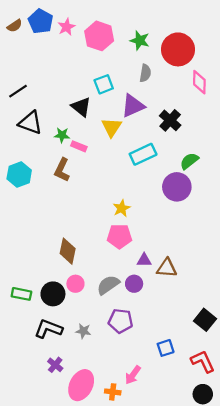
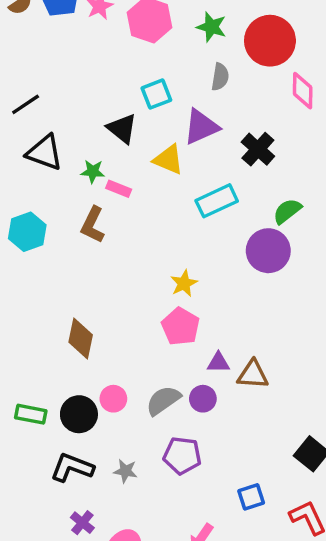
yellow triangle: (112, 127) -> (168, 159), turned -40
pink pentagon: (119, 236) -> (180, 326), turned 30
brown diamond: (68, 251) -> (81, 338), moved

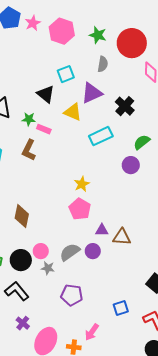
purple circle: (268, 251) -> (131, 165), size x0.7
purple pentagon: (182, 456) -> (72, 295), moved
black L-shape: (72, 468) -> (17, 291), turned 30
gray star: (125, 471) -> (48, 268), moved

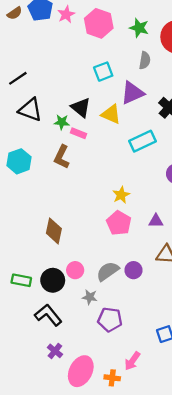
black triangle: (46, 94) -> (81, 107), moved
purple triangle: (102, 230) -> (156, 221), moved
gray star: (48, 268) -> (90, 297), moved

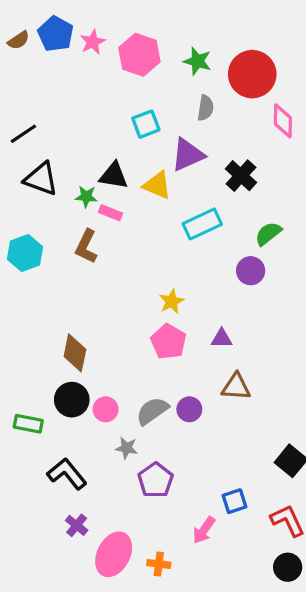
black triangle: (81, 107) -> (114, 176), turned -30
black circle: (53, 280) -> (72, 400), moved
purple pentagon: (110, 320) -> (156, 480), turned 30
pink arrow: (132, 361) -> (204, 530), moved

